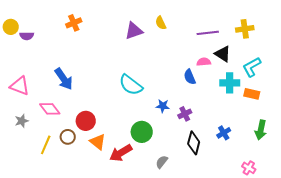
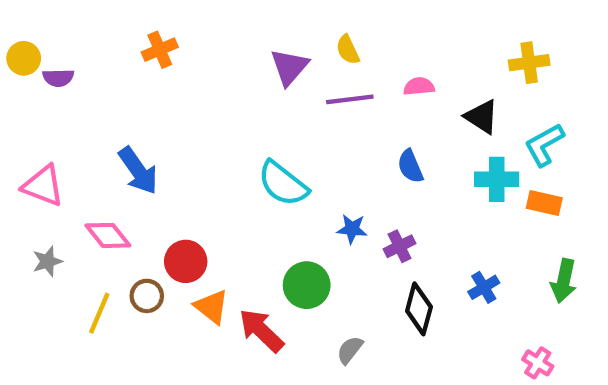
purple triangle: (134, 31) -> (289, 67), turned -30
purple line: (208, 33) -> (350, 99), moved
pink semicircle: (204, 62) -> (419, 86), moved
red arrow: (121, 153) -> (261, 330), turned 75

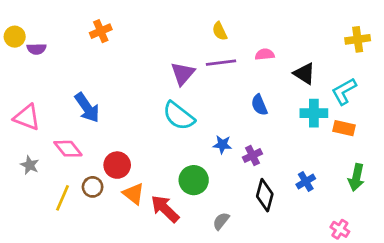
yellow cross: (529, 63) -> (358, 39), moved
purple triangle: (289, 67) -> (183, 74), moved
gray star: (47, 261) -> (30, 165), turned -30

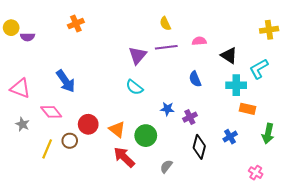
cyan semicircle: (179, 116) -> (134, 87), size x0.7
orange rectangle: (344, 128) -> (247, 109), moved
orange triangle: (134, 194) -> (117, 129), moved

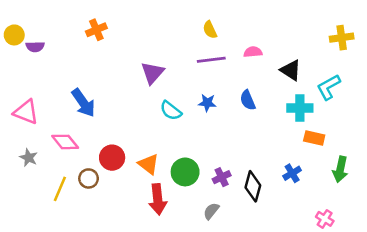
purple triangle: (138, 55) -> (152, 73), moved
blue star: (167, 109) -> (207, 103), moved
purple cross: (190, 117) -> (222, 177), moved
red arrow: (124, 157) -> (158, 199), turned -140

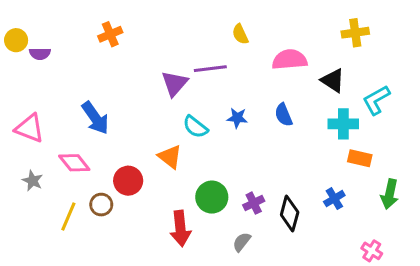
yellow cross: (342, 38) -> (355, 33), moved
pink semicircle: (253, 52) -> (290, 60), size x1.6
purple line: (211, 60) -> (210, 69), moved
orange triangle: (149, 164) -> (170, 157), moved

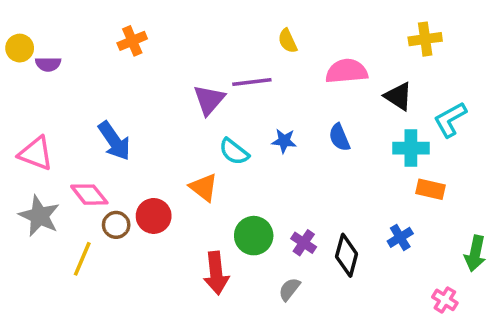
gray star: (33, 181) -> (39, 216), size x1.6
green arrow: (390, 194) -> (475, 253), moved
purple cross: (254, 203) -> (304, 243), turned -30
brown circle: (101, 205) -> (116, 225), moved

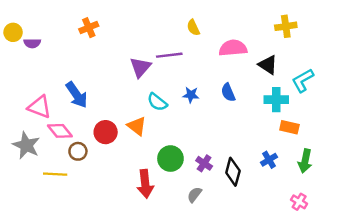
pink triangle: (36, 153) -> (39, 107), moved
red circle: (154, 216) -> (106, 132), moved
green arrow: (475, 253) -> (305, 161), moved
yellow line: (82, 259) -> (55, 174), turned 70

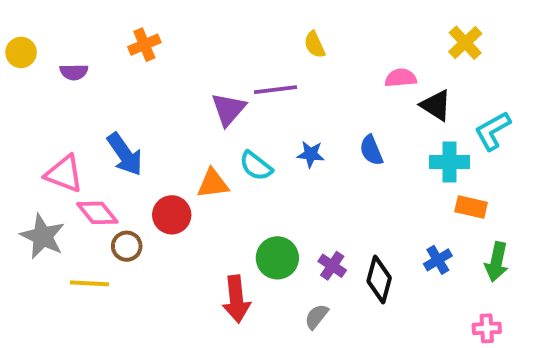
yellow cross: (286, 26) -> (465, 43), turned -35
purple semicircle: (32, 43) -> (74, 72), moved
pink semicircle: (233, 48) -> (401, 78), moved, size x0.7
orange triangle: (137, 126) -> (213, 184), moved, turned -45
pink cross: (299, 202) -> (487, 328), turned -35

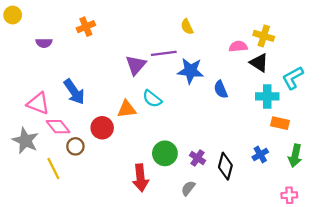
yellow cross: (465, 43) -> (264, 36), moved, turned -30
yellow circle: (21, 52) -> (13, 15), moved
blue star: (311, 154) -> (190, 71), moved, size x1.6
yellow line: (90, 283) -> (53, 168), turned 60

